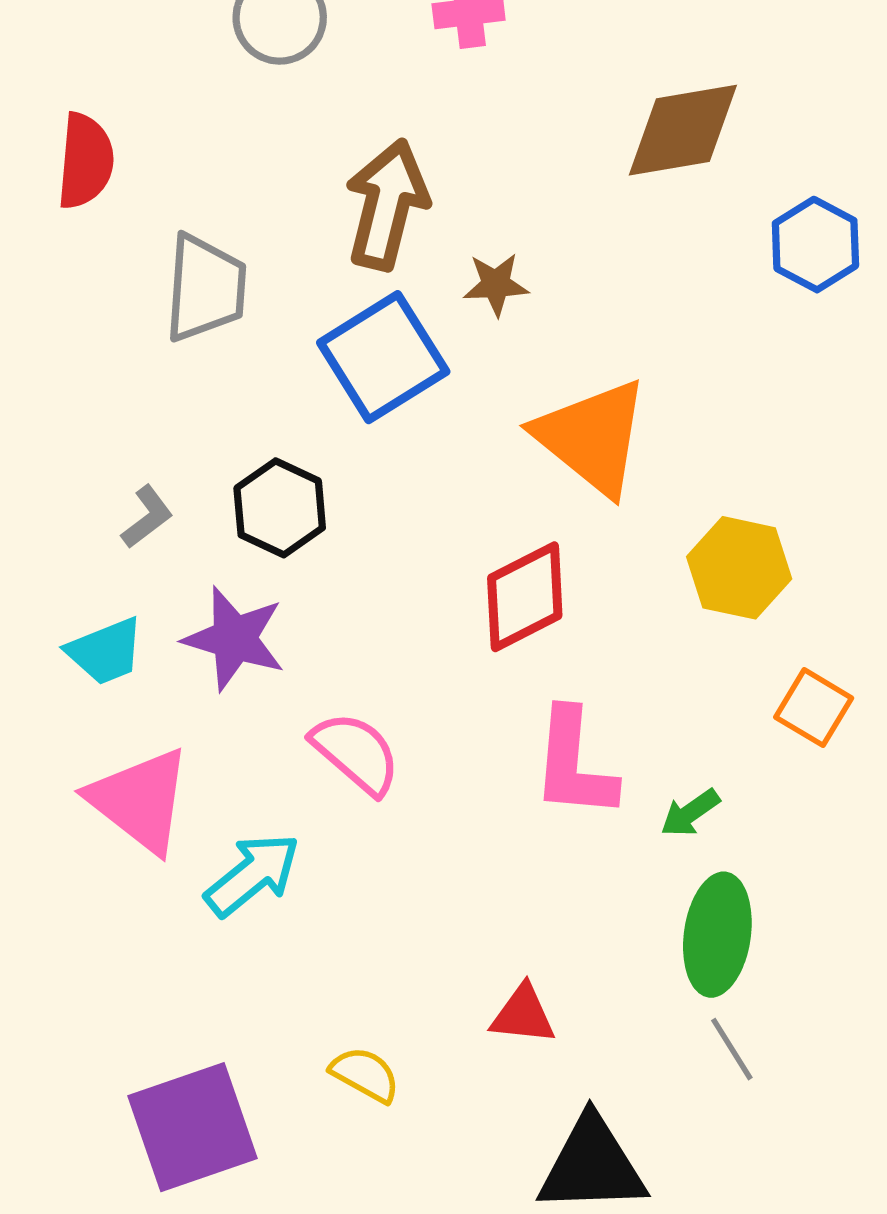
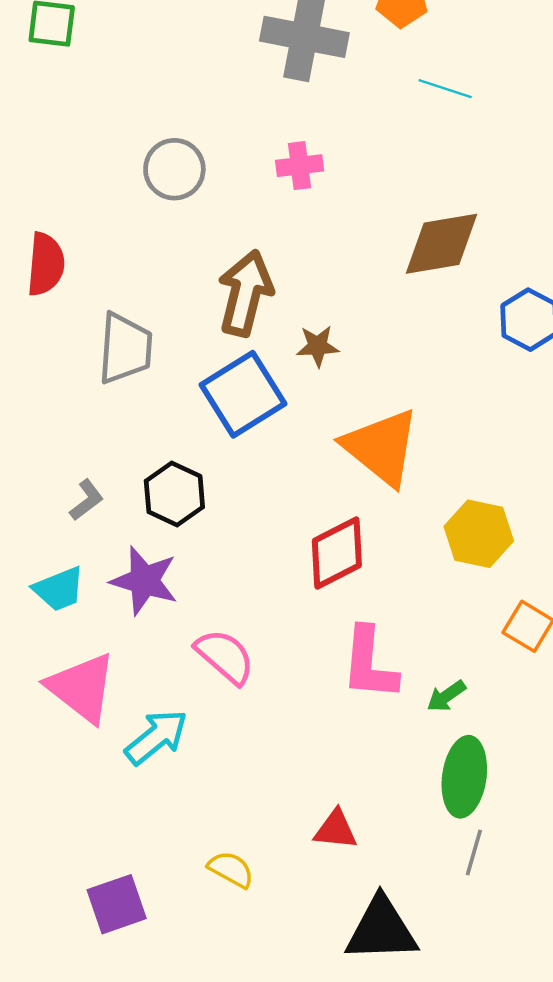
gray line: (732, 1049) -> (474, 853), turned 48
purple square: (193, 1127) -> (117, 904), size x0.7

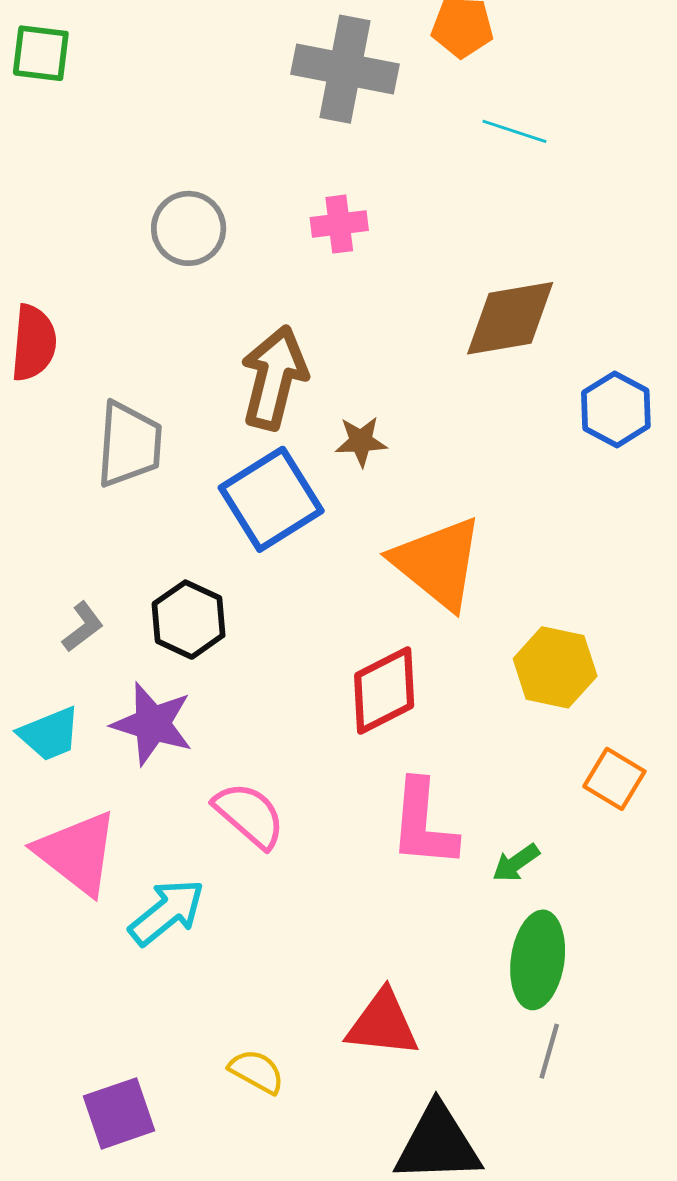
red triangle: (336, 830) -> (383, 1024), size x1.4

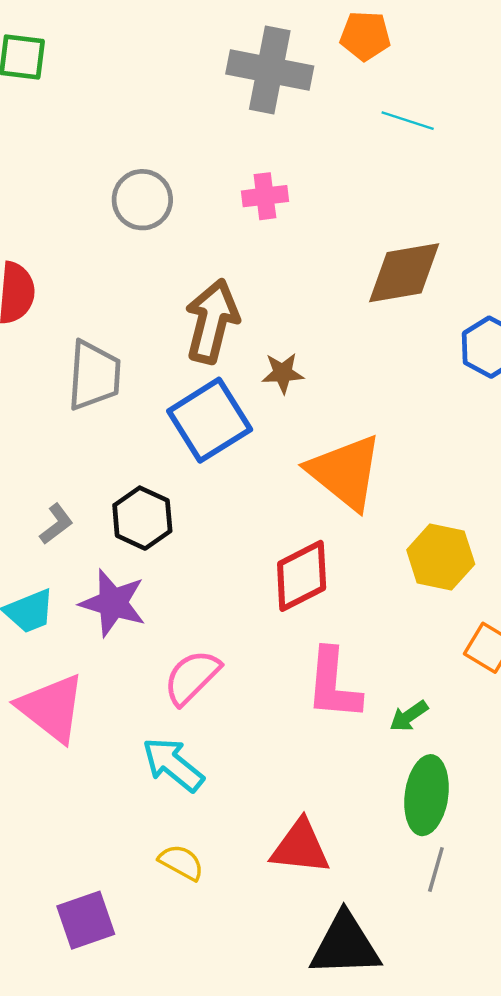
pink semicircle: (249, 815) -> (192, 677), turned -86
cyan arrow: (167, 912) -> (173, 764), moved, turned -102
yellow semicircle: (257, 1071) -> (181, 862), moved

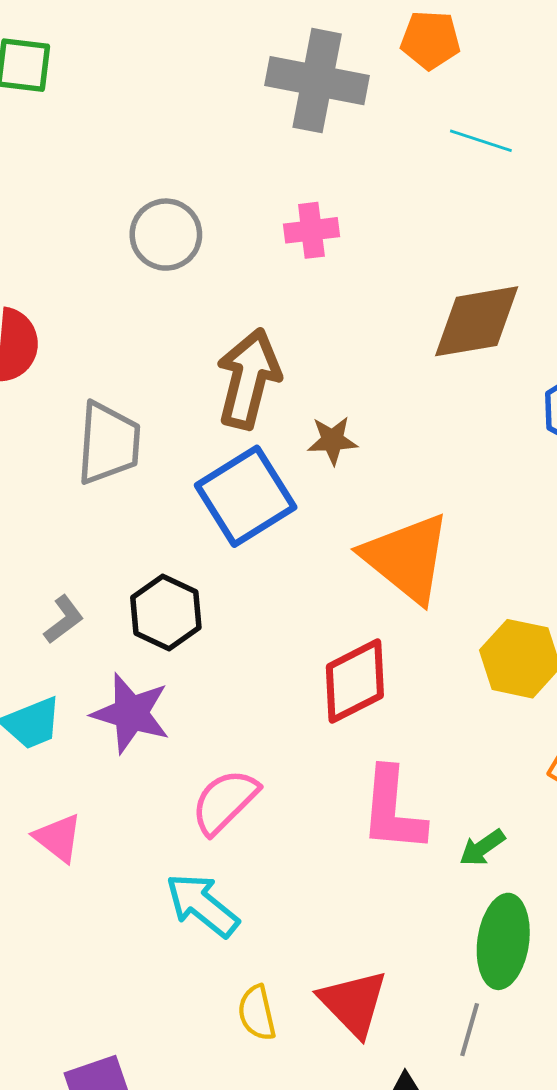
pink triangle: (52, 708) -> (58, 838), size x0.6
red triangle: (300, 847) -> (353, 1003), turned 40
yellow semicircle: (181, 862) -> (257, 1013), moved, turned -132
gray line: (436, 869) -> (470, 1030), moved

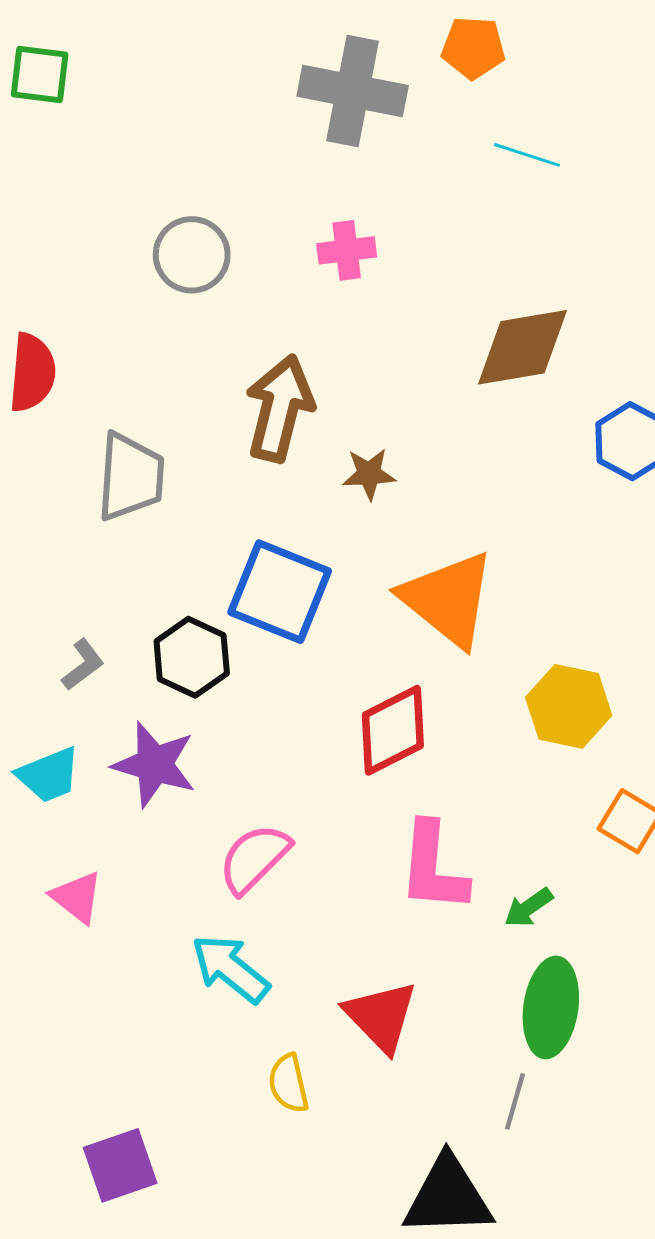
blue square: (246, 496) -> (280, 592), moved, turned -36
red triangle: (353, 1003) -> (381, 1016), moved

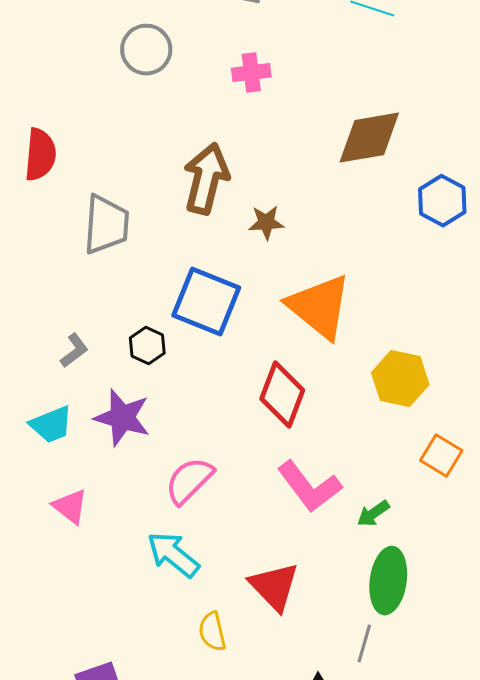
gray circle: (192, 255) -> (146, 50), moved
black hexagon: (192, 657) -> (147, 346), size x0.7
red diamond: (393, 730) -> (282, 395), turned -42
pink L-shape: (433, 867) -> (309, 487), turned -42

